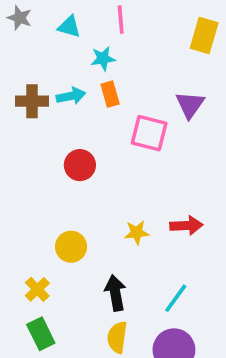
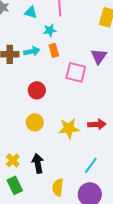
yellow star: (137, 233) -> (69, 128), size x1.5
yellow circle: (71, 247) -> (35, 122), moved
black arrow: (115, 293) -> (38, 163), moved

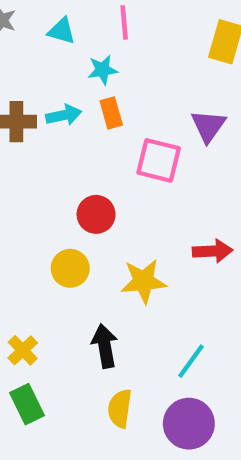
red circle: (37, 90) -> (96, 214), moved
red arrow: (97, 124) -> (213, 251), moved
black arrow: (38, 163) -> (105, 346), moved

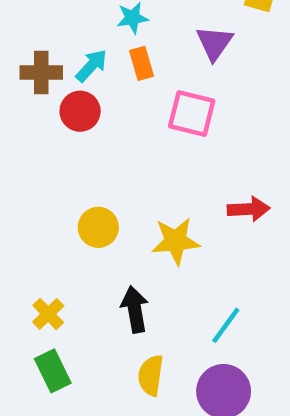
cyan arrow: (64, 115) -> (91, 66), turned -36
purple triangle: (208, 126) -> (214, 43), moved
red circle: (96, 214) -> (80, 111), moved

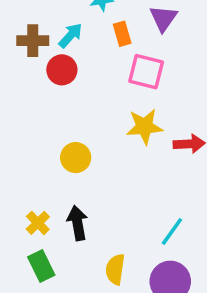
orange rectangle: (142, 63) -> (122, 34), moved
yellow star: (176, 241) -> (144, 127), moved
black arrow: (135, 309) -> (77, 223), moved

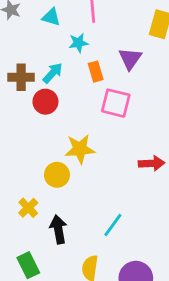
yellow star: (144, 127) -> (80, 149), moved
yellow cross: (38, 223) -> (28, 208), moved
cyan line: (172, 231) -> (113, 225), moved

